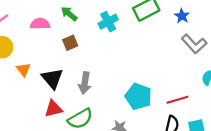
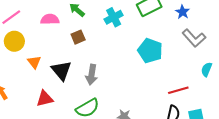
cyan pentagon: (138, 96) -> (150, 51), moved
red triangle: (53, 109) -> (45, 99), moved

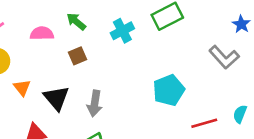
blue star: (183, 12) -> (241, 24), moved
cyan pentagon: (150, 51) -> (169, 90), moved, turned 30
cyan semicircle: (207, 69) -> (240, 114), moved

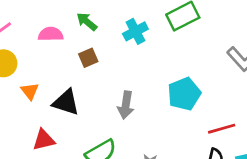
black triangle: (56, 98) -> (66, 102), turned -32
gray arrow: (95, 103) -> (126, 105), moved

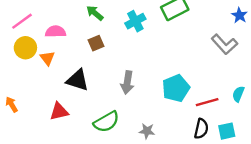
pink semicircle: (51, 34) -> (56, 32), moved
orange triangle: (30, 91) -> (47, 58), moved
cyan pentagon: (184, 94) -> (176, 88), moved

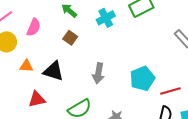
pink semicircle: (56, 32) -> (34, 27), turned 114
brown square: (96, 43) -> (70, 38), turned -32
orange triangle: (47, 58) -> (26, 66), moved, turned -48

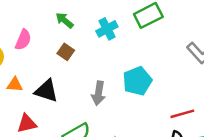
cyan pentagon: (142, 78) -> (137, 81), moved

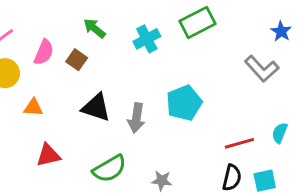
brown square: (66, 52) -> (77, 60), moved
black triangle: (46, 91) -> (96, 107), moved

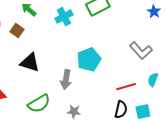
gray L-shape: (262, 69) -> (141, 51), moved
gray arrow: (136, 118) -> (66, 80), moved

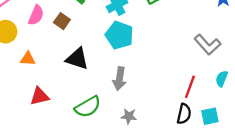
cyan pentagon: (89, 60) -> (119, 35), moved, turned -30
red line: (126, 87) -> (190, 87), turned -54

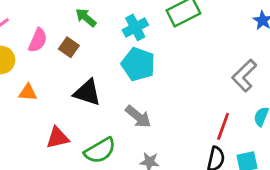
gray L-shape: (208, 45) -> (244, 76), turned 88
gray arrow: (119, 79) -> (138, 117), turned -60
red triangle: (40, 96) -> (58, 138), moved

